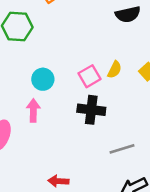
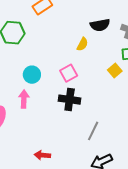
yellow semicircle: (115, 70) -> (82, 44), moved
gray line: (122, 149) -> (93, 131), turned -48

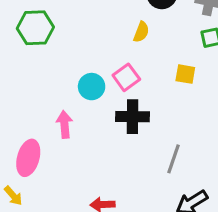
yellow square: (115, 71) -> (185, 74), moved, turned -32
cyan circle: (32, 75) -> (92, 87), moved

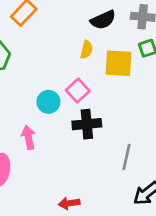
yellow square: (185, 74) -> (119, 63), moved, size x1.6

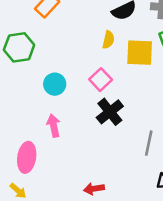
cyan circle: (48, 102) -> (55, 84), moved
black cross: (87, 124) -> (110, 112), turned -32

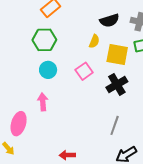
green hexagon: (19, 47) -> (44, 40), moved
black cross: (110, 112) -> (117, 84), moved

